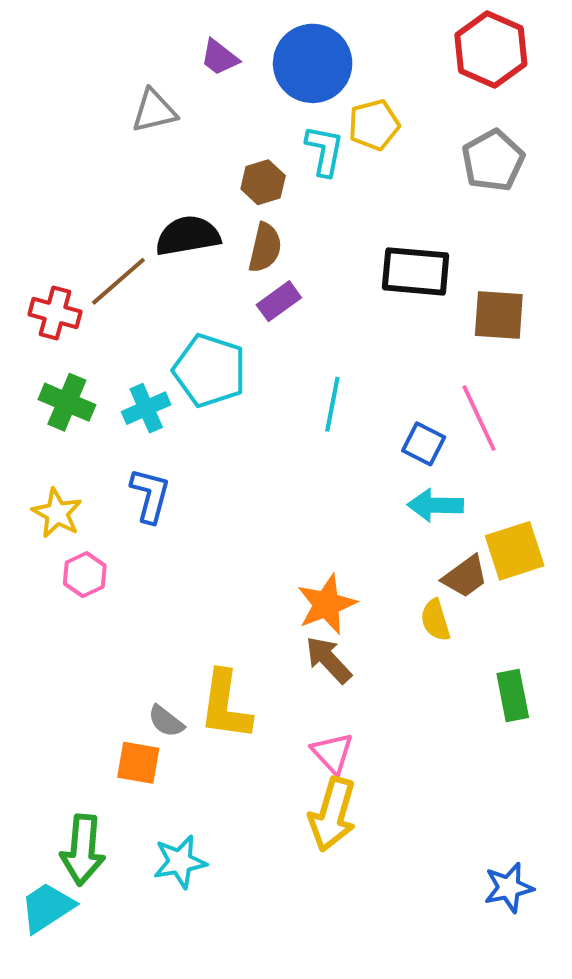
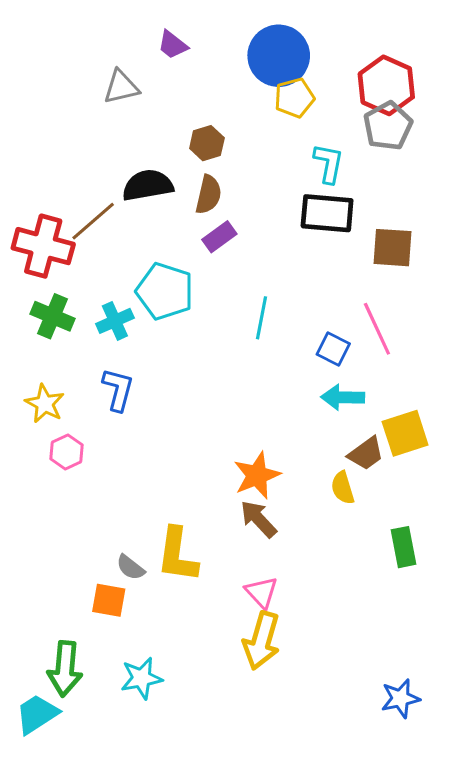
red hexagon: (491, 50) -> (386, 85), moved
blue circle: (313, 63) -> (279, 56), moved
cyan L-shape: (324, 151) -> (329, 163), moved
red cross: (55, 313) -> (43, 246), size x1.5

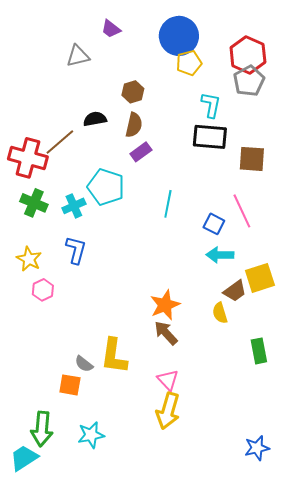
black semicircle: (148, 185) -> (95, 119), size x0.7

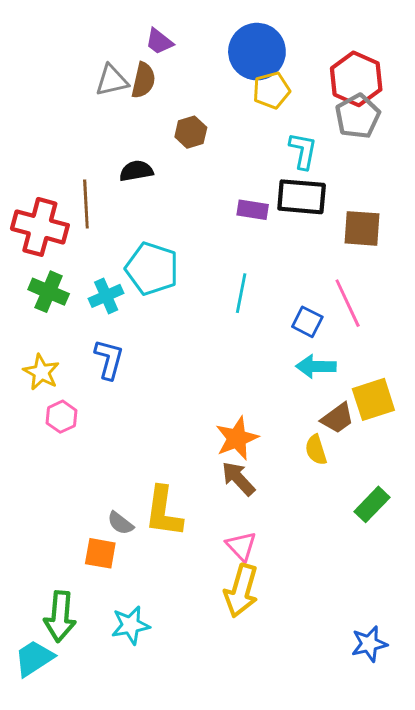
brown semicircle: (134, 125) -> (143, 80), moved
brown line: (60, 142) -> (86, 204), turned -52
purple rectangle: (141, 152) -> (253, 210), moved, turned 45
green rectangle: (259, 351) -> (372, 504), turned 55

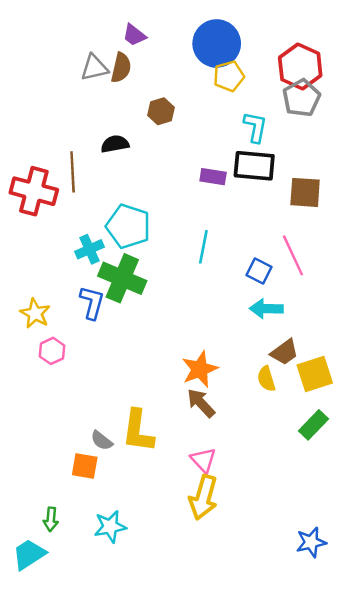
green cross: (49, 292) -> (122, 278), moved, size x1.4
yellow square: (373, 399) -> (315, 374), moved
green arrow: (60, 617) -> (51, 519), size x0.6

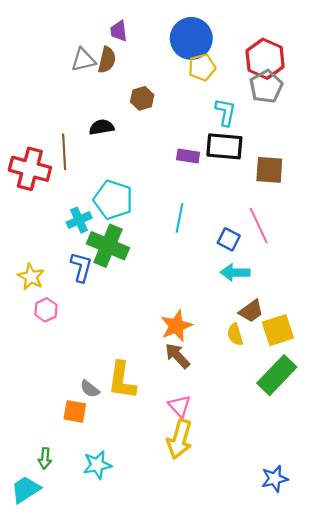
purple trapezoid: (134, 35) -> (119, 31), turned 45
green rectangle: (314, 425) -> (277, 375), size x1.5

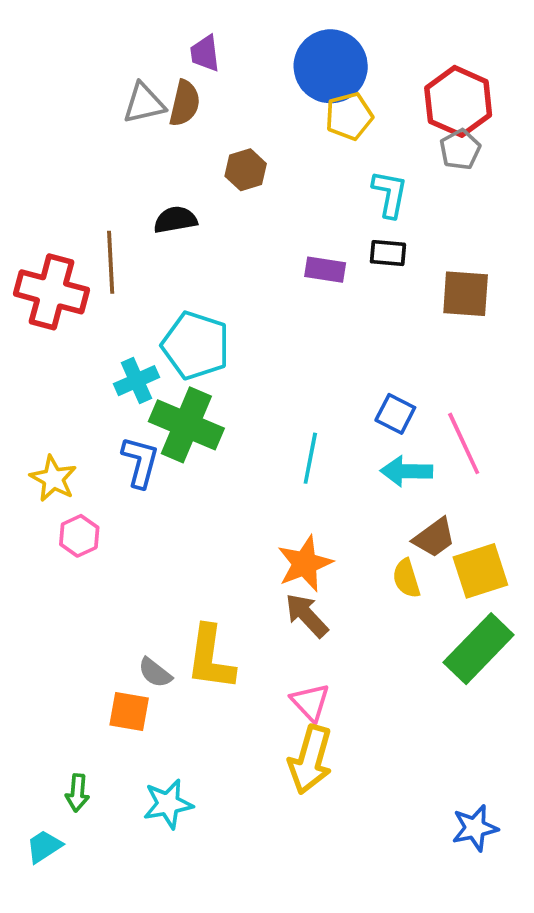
gray pentagon: (266, 87) -> (460, 149), size x0.7
black rectangle: (224, 146) -> (388, 253), size x0.6
cyan line: (180, 218) -> (310, 458), moved
pink line: (259, 225) -> (464, 443), moved
cyan trapezoid: (26, 489) -> (44, 846), size x0.7

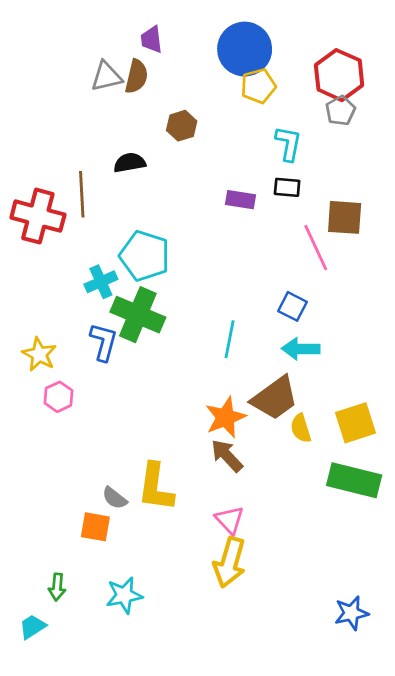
pink line: (464, 443) -> (316, 248), moved
brown trapezoid: (434, 538) -> (275, 398), moved, size x1.5
green rectangle: (479, 649) -> (354, 480), turned 60

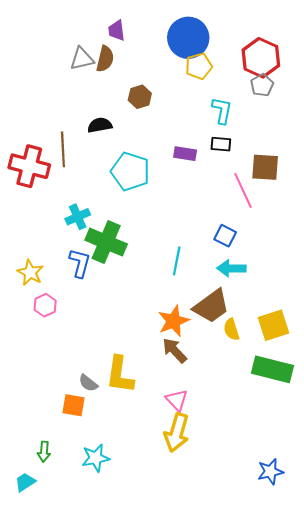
cyan pentagon: (145, 256) -> (130, 171), moved

